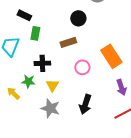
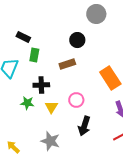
pink circle: (82, 67) -> (76, 100), moved
yellow arrow: (13, 93) -> (13, 147), moved
gray star: (50, 108) -> (50, 141), moved

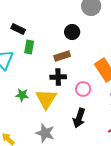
black cross: (41, 85) -> (58, 77), moved
pink circle: (76, 100) -> (83, 89), moved
yellow triangle: (51, 107) -> (46, 99), size x1.6

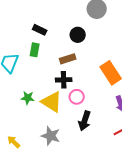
black rectangle: (18, 29) -> (40, 30), moved
pink circle: (83, 89) -> (77, 97), moved
yellow triangle: (46, 99) -> (52, 102), turned -30

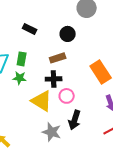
green rectangle: (35, 50) -> (22, 59), moved
green star: (28, 98) -> (20, 78), moved
gray star: (51, 136) -> (52, 132), moved

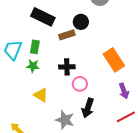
black rectangle: (30, 29) -> (43, 17), size x1.6
brown rectangle: (58, 58) -> (67, 35), moved
yellow triangle: (42, 101) -> (41, 95), moved, size x0.7

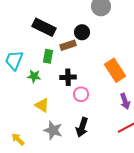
green rectangle: (35, 47) -> (48, 56), moved
black arrow: (88, 108) -> (82, 127), moved
gray star: (65, 120) -> (53, 130), moved

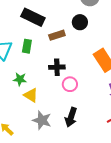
black circle: (82, 32) -> (80, 22), moved
green rectangle: (48, 56) -> (27, 46), moved
green star: (34, 76) -> (20, 79), moved

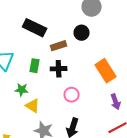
green rectangle: (27, 46) -> (35, 66), moved
black cross: (57, 67) -> (59, 69), moved

